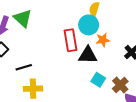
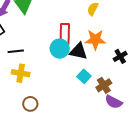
cyan circle: (89, 25) -> (60, 49), moved
orange star: (103, 40) -> (95, 40), size x1.5

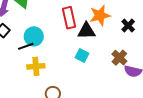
cyan circle: (60, 49) -> (34, 36), moved
cyan square: (84, 76) -> (82, 55), moved

